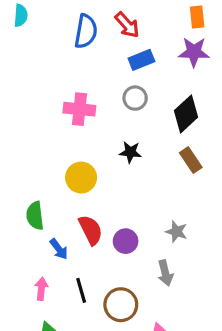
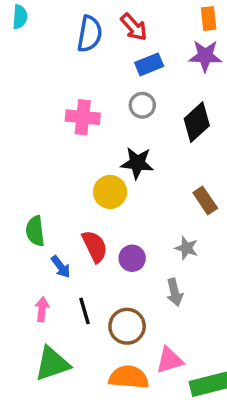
black star: (130, 152) -> (137, 163), size x1.4
brown rectangle: (191, 160) -> (205, 200), moved
yellow circle: (81, 178) -> (110, 192), moved

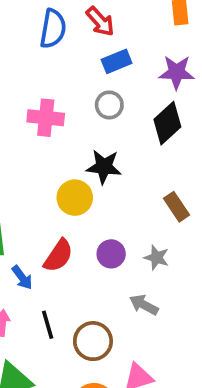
purple star: (205, 56) -> (176, 72), moved
red semicircle: (95, 246) -> (58, 256), turned 60
purple circle: (132, 258) -> (111, 254), moved
gray arrow: (175, 292) -> (144, 305), turned 132

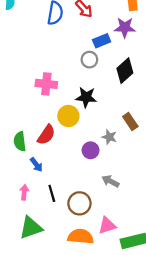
blue rectangle: (117, 61) -> (102, 41), moved
purple star: (176, 72) -> (125, 28), moved
pink cross: (46, 118) -> (46, 84), moved
red semicircle: (58, 256) -> (46, 135), moved
gray star: (157, 258) -> (109, 137), moved

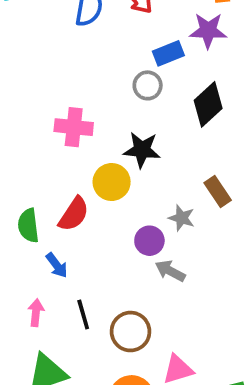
gray arrow: (110, 181) -> (170, 271), moved

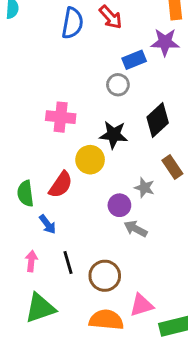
black diamond: (208, 104) -> (158, 120), moved

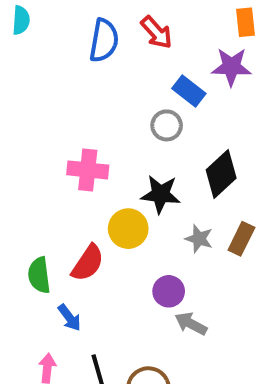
blue rectangle: (134, 60) -> (189, 91), turned 60
brown rectangle: (172, 167) -> (241, 239), turned 60
gray star: (144, 188) -> (199, 239), moved

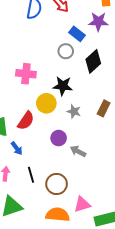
black diamond: (221, 174) -> (93, 61), moved
gray star: (199, 239) -> (74, 111), moved
purple circle: (169, 291) -> (59, 138), moved

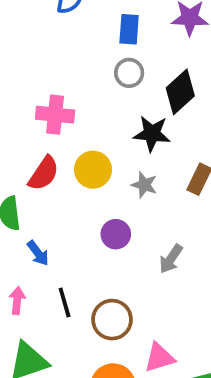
blue rectangle: (77, 34) -> (129, 29), moved, turned 56
black star: (63, 86) -> (152, 134), moved
red semicircle: (26, 121) -> (44, 173), moved
gray arrow: (78, 151) -> (171, 259), moved, turned -84

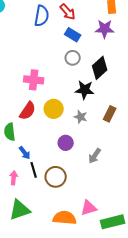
blue rectangle: (129, 29) -> (73, 35), turned -63
black line: (65, 302) -> (34, 170), moved
brown circle: (112, 320) -> (56, 177), moved

